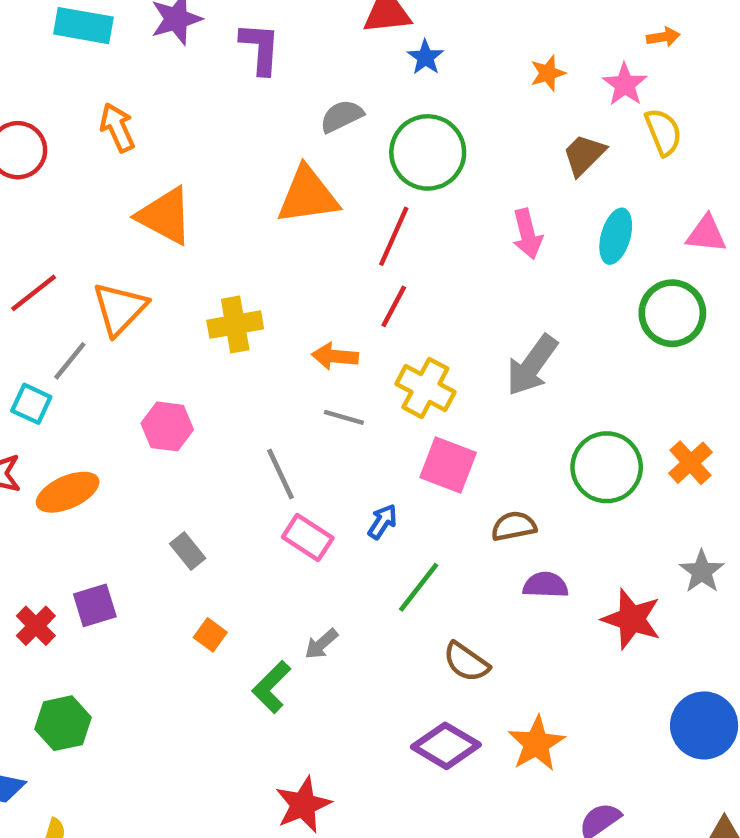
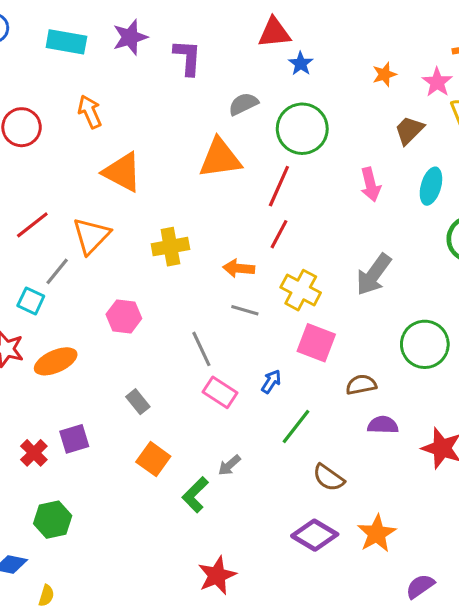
orange square: (210, 635) -> (153, 459), size x1.5

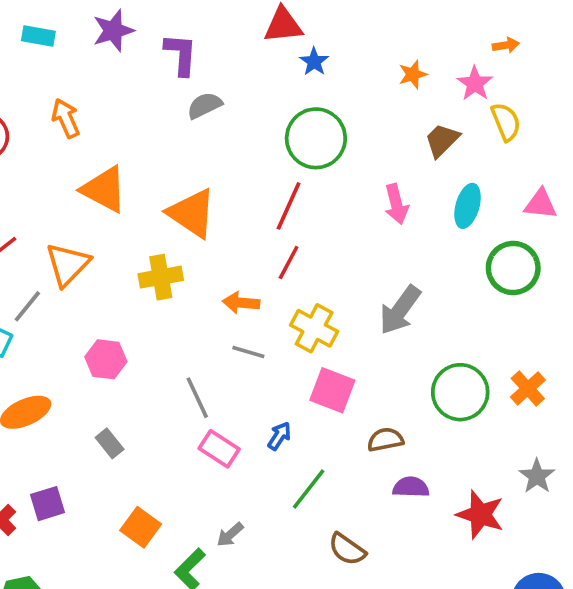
cyan rectangle: (66, 42) -> (38, 36), size x0.7
gray semicircle: (243, 104) -> (205, 105), moved
orange triangle: (220, 158) -> (192, 213), moved, turned 42
gray rectangle: (138, 402) -> (110, 443), moved

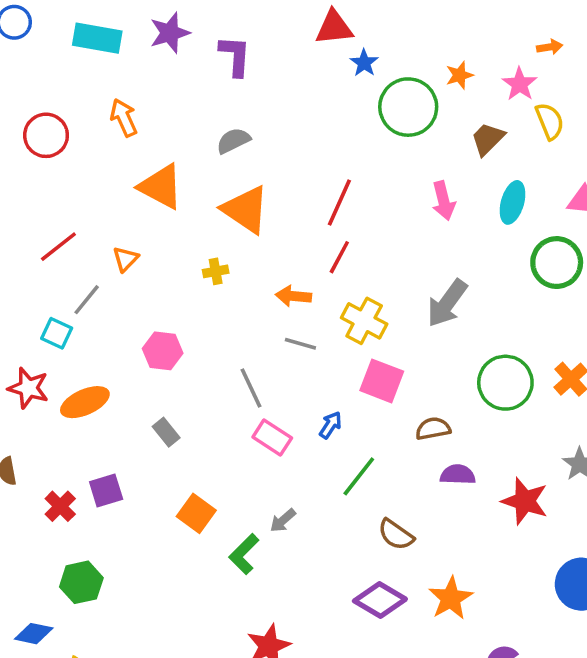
cyan rectangle: (38, 36) -> (97, 38), size x1.5
gray semicircle: (205, 105) -> (233, 141), moved
green circle: (316, 138) -> (408, 107), moved
orange triangle: (68, 264) -> (126, 259), size x0.6
yellow cross: (161, 277) -> (216, 271), size x0.6

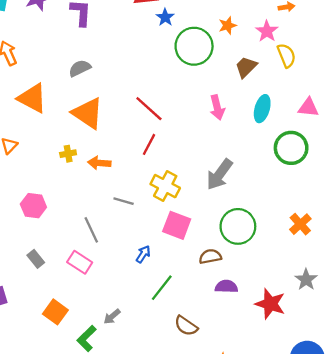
red line: (339, 202) -> (149, 109), turned -72
orange arrow: (293, 296) -> (99, 163), moved
green circle: (505, 383) -> (238, 226), moved
pink rectangle: (272, 437) -> (80, 262), moved

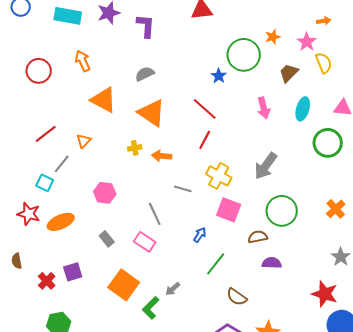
blue star: (165, 17) -> (219, 76), moved
red star: (270, 304) -> (325, 294), moved
orange square: (55, 312) -> (124, 285), size x1.4

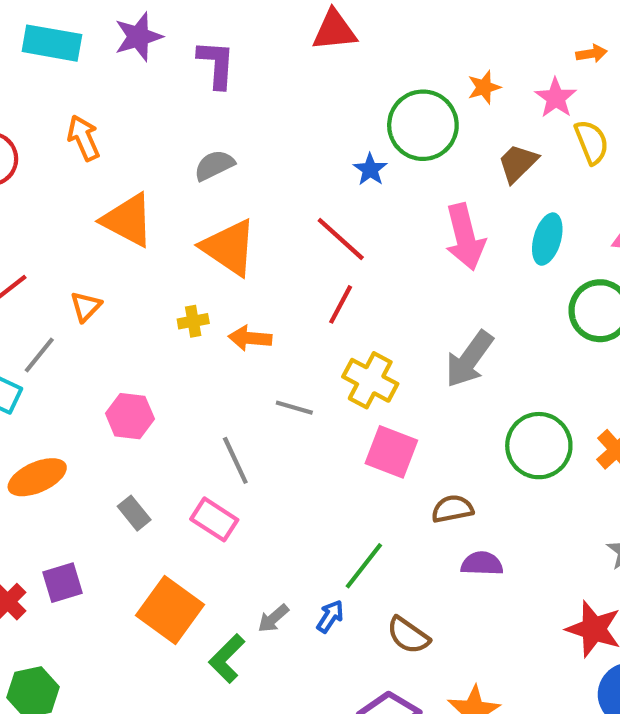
pink arrow: (264, 108) -> (465, 237), size x1.4
green circle: (282, 211) -> (539, 446), moved
blue arrow: (200, 235) -> (330, 616), moved

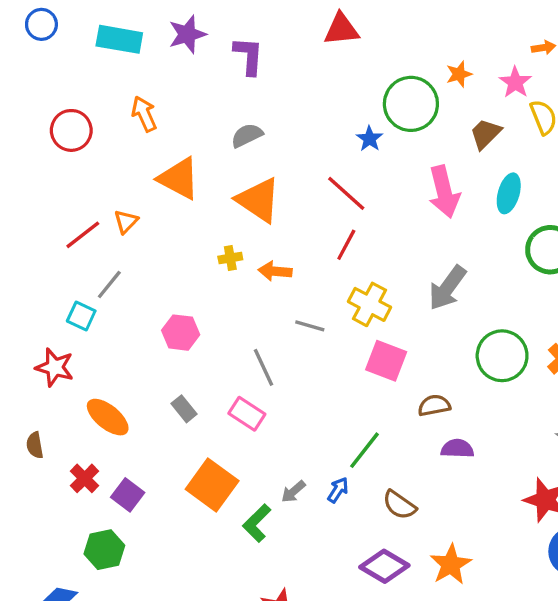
orange triangle: (86, 306) -> (126, 222), moved
orange ellipse: (37, 477) -> (108, 417), moved, turned 63
purple square: (62, 583) -> (128, 495), moved, turned -36

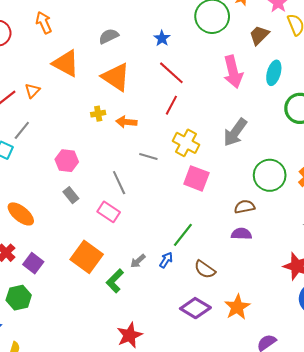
blue star: (370, 139) -> (162, 38), moved
brown semicircle: (434, 405) -> (245, 207), moved
gray rectangle: (184, 409) -> (71, 195), moved

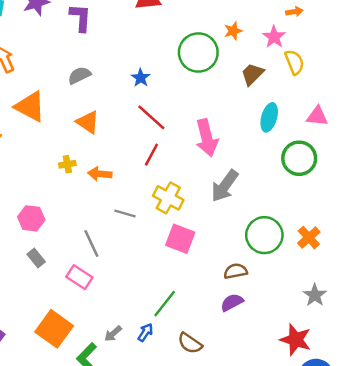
pink arrow: (233, 72) -> (207, 138), moved
orange triangle: (116, 77) -> (88, 122), size x0.7
purple semicircle: (241, 234) -> (232, 302), turned -30

